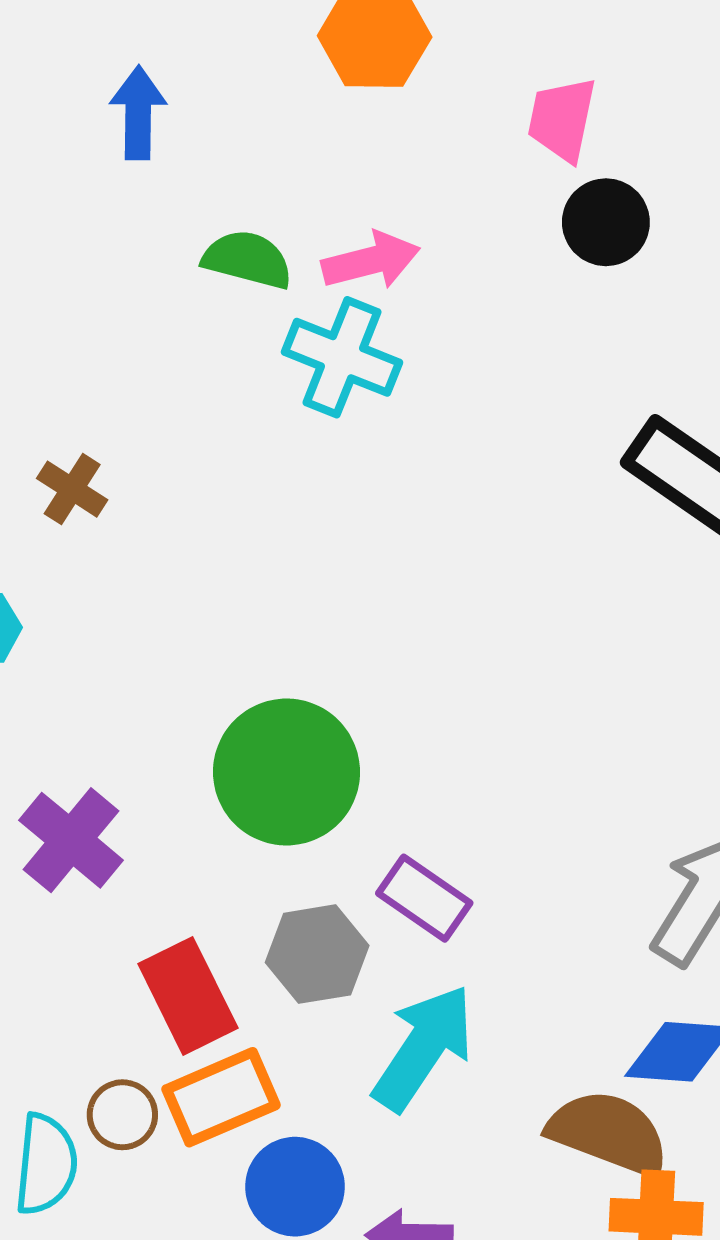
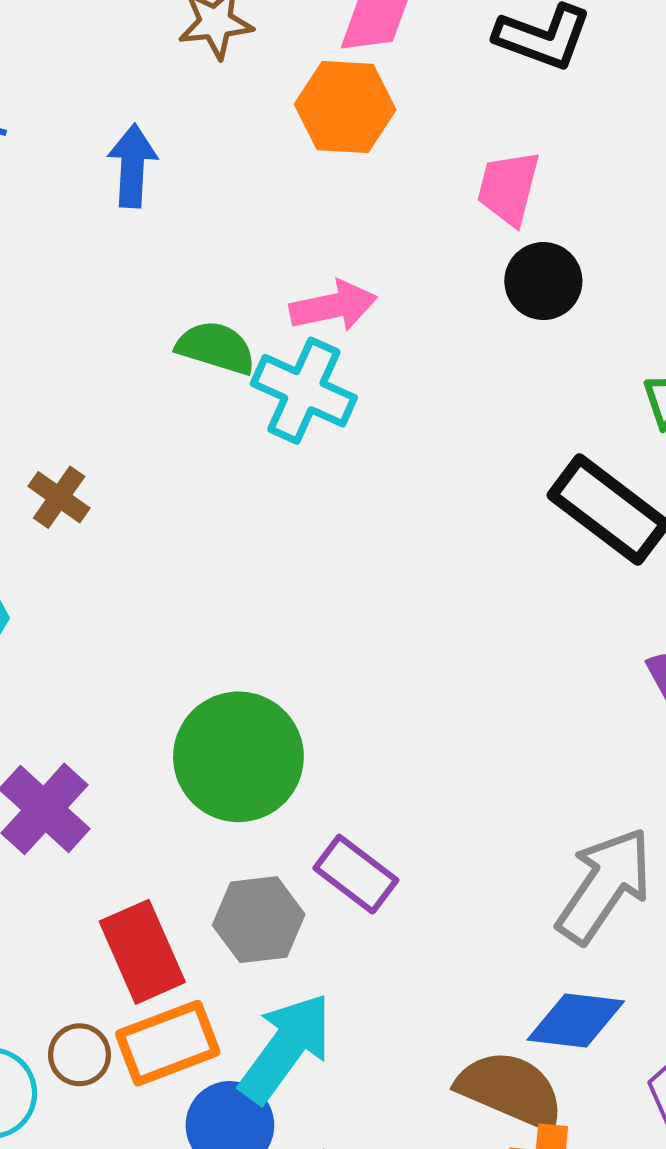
green semicircle: (247, 260) -> (216, 348), moved
cyan arrow: (423, 1048) -> (286, 1048), moved

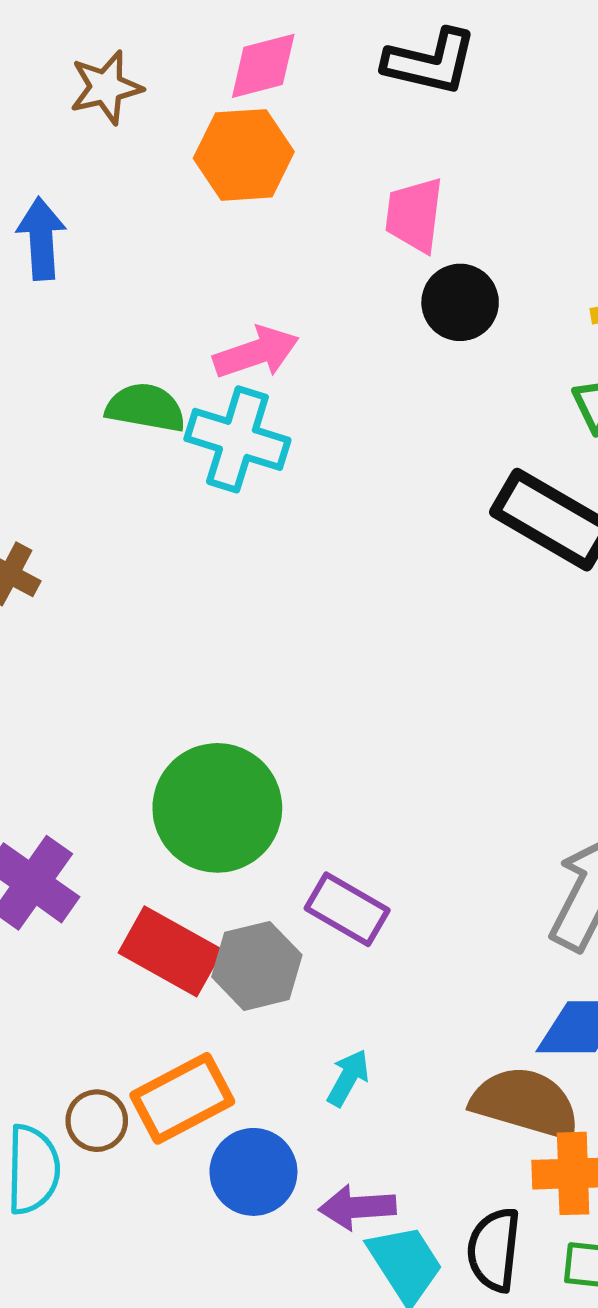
red rectangle: (142, 952) -> (171, 951), moved, turned -30
cyan arrow: (286, 1048) -> (348, 1078), moved, size x0.5

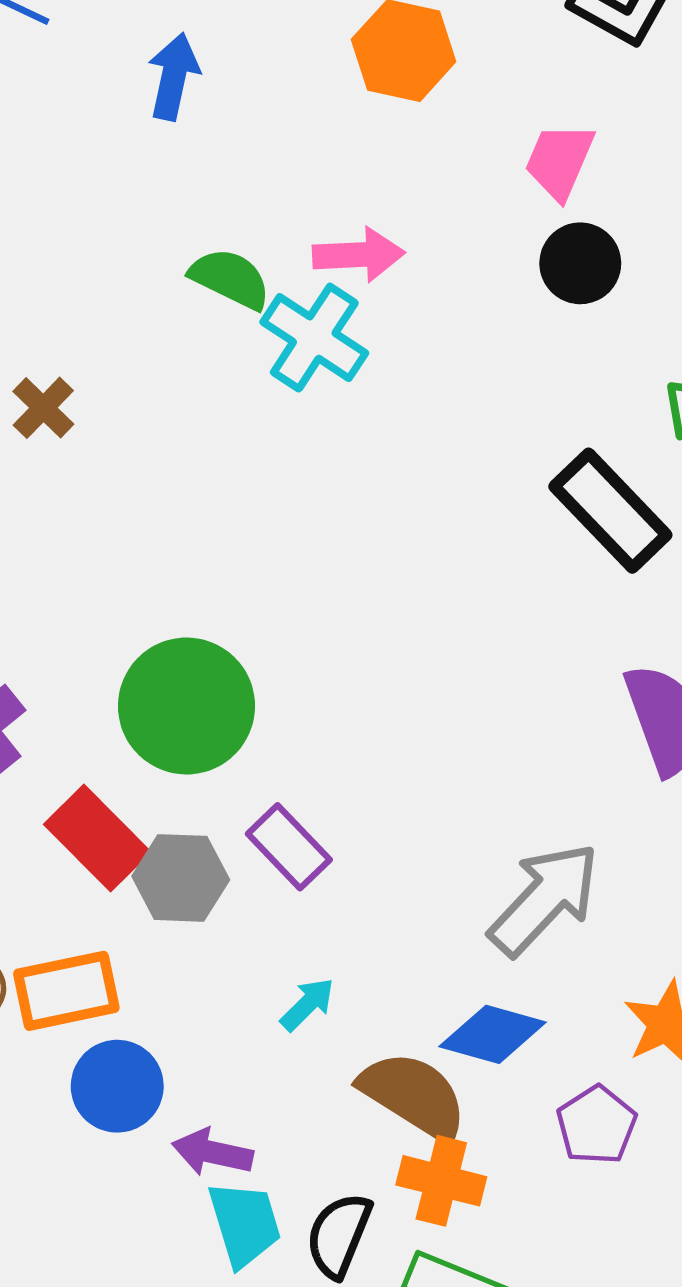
cyan arrow: (348, 1078) -> (307, 1004), moved

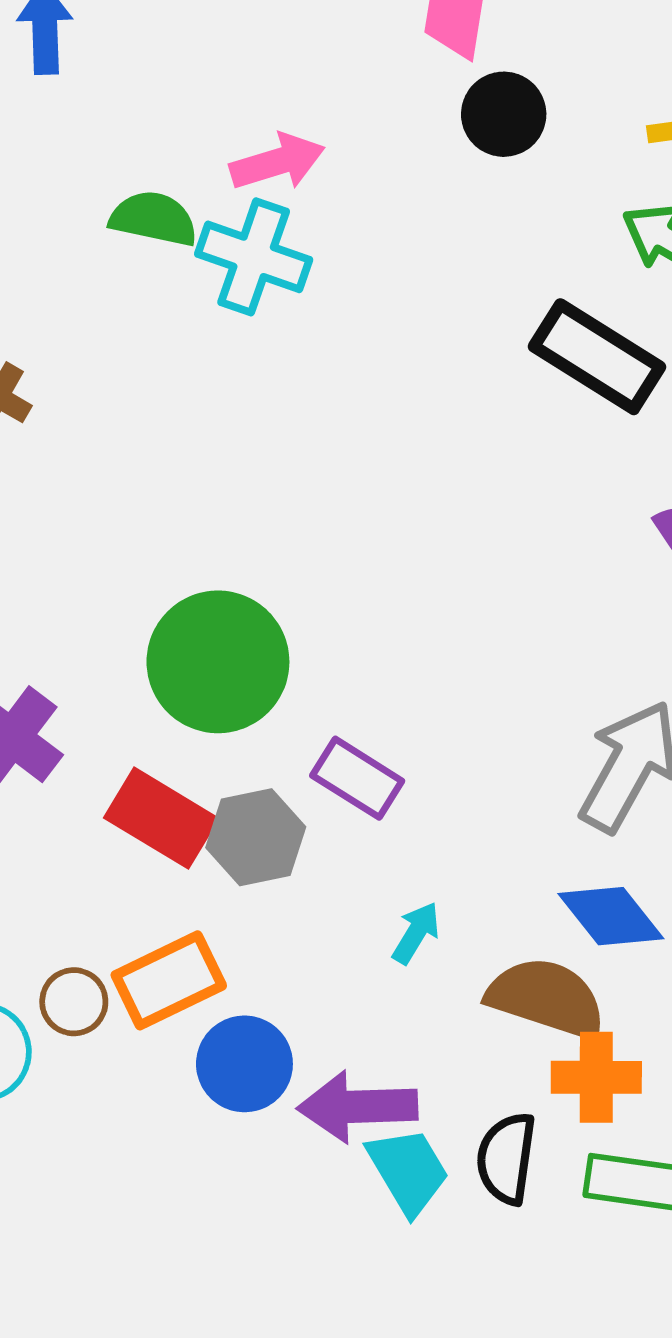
blue diamond: (493, 1034) -> (611, 916), turned 50
purple arrow: (212, 1152) -> (358, 1107), size x1.4

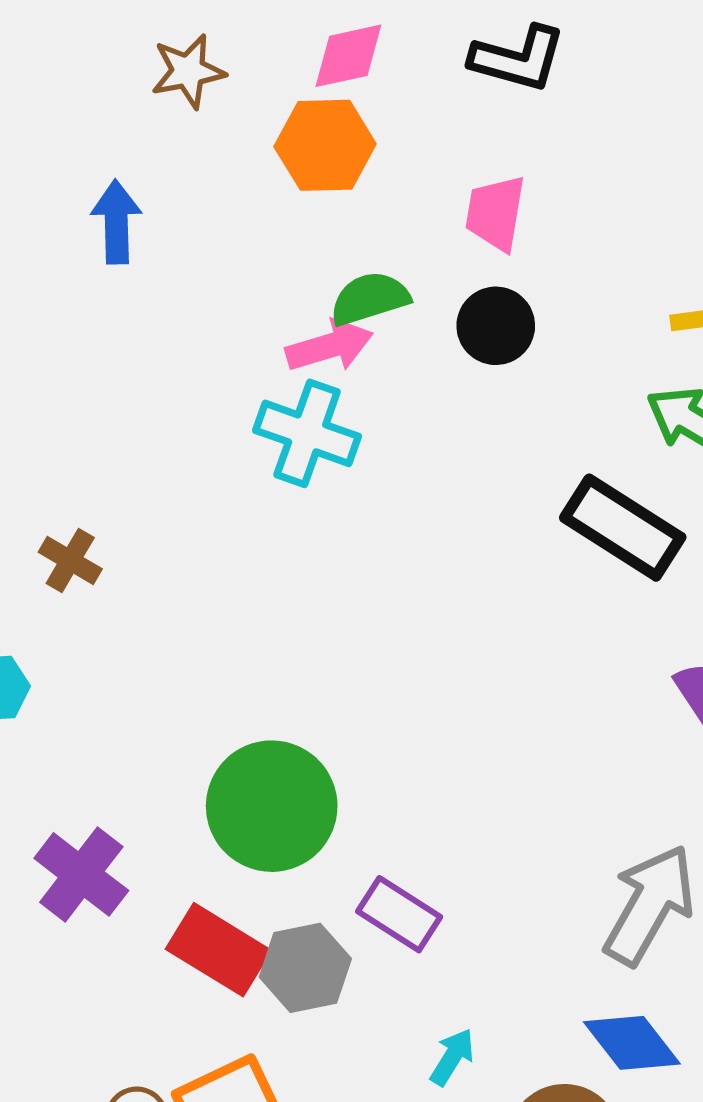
black circle: (504, 114) -> (496, 326), moved
green semicircle: (154, 219) -> (370, 299), moved, turned -30

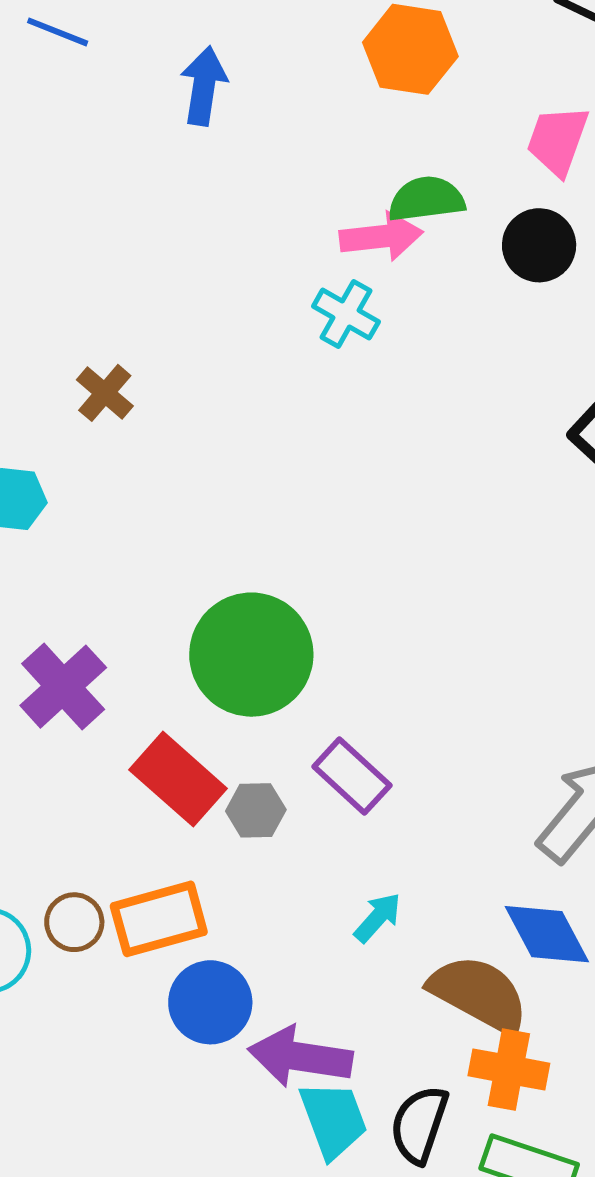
cyan cross: (307, 433) -> (346, 314), size x0.7
gray hexagon: (305, 968) -> (256, 810), size x0.7

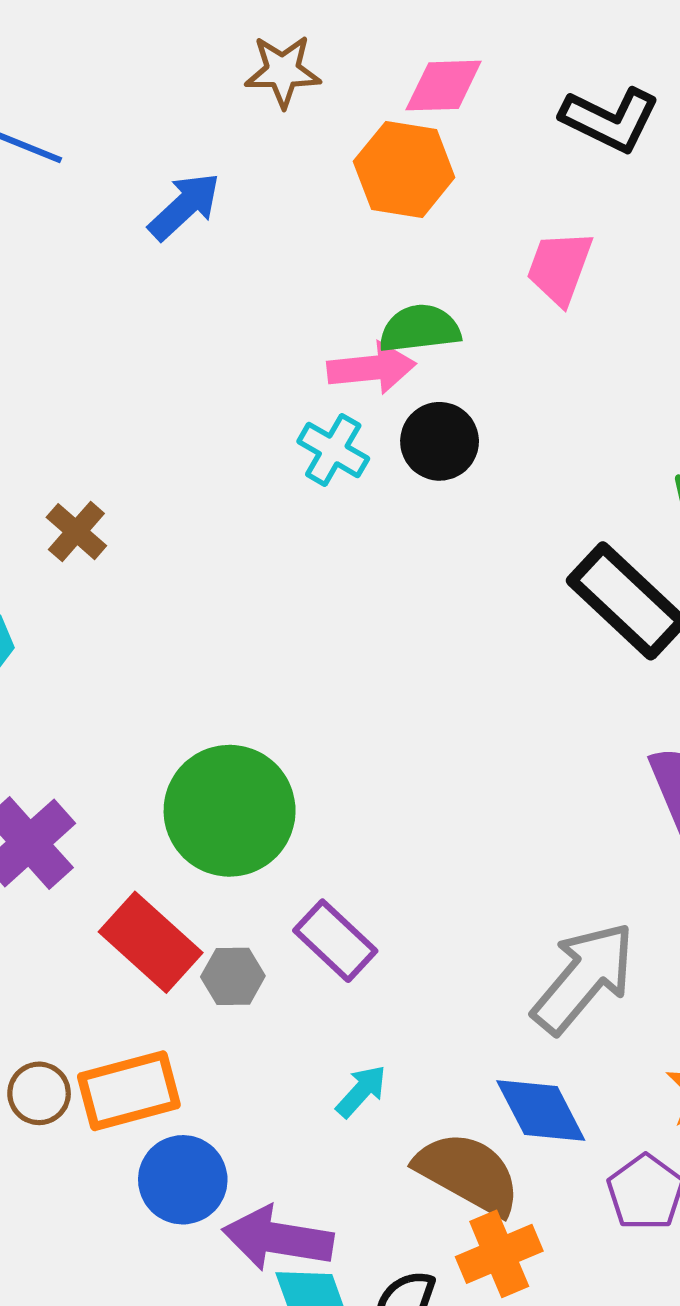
blue arrow: (204, 86) -> (184, 206), turned 38
black circle: (539, 245) -> (440, 441), moved
orange cross: (509, 1070) -> (499, 1254), turned -34

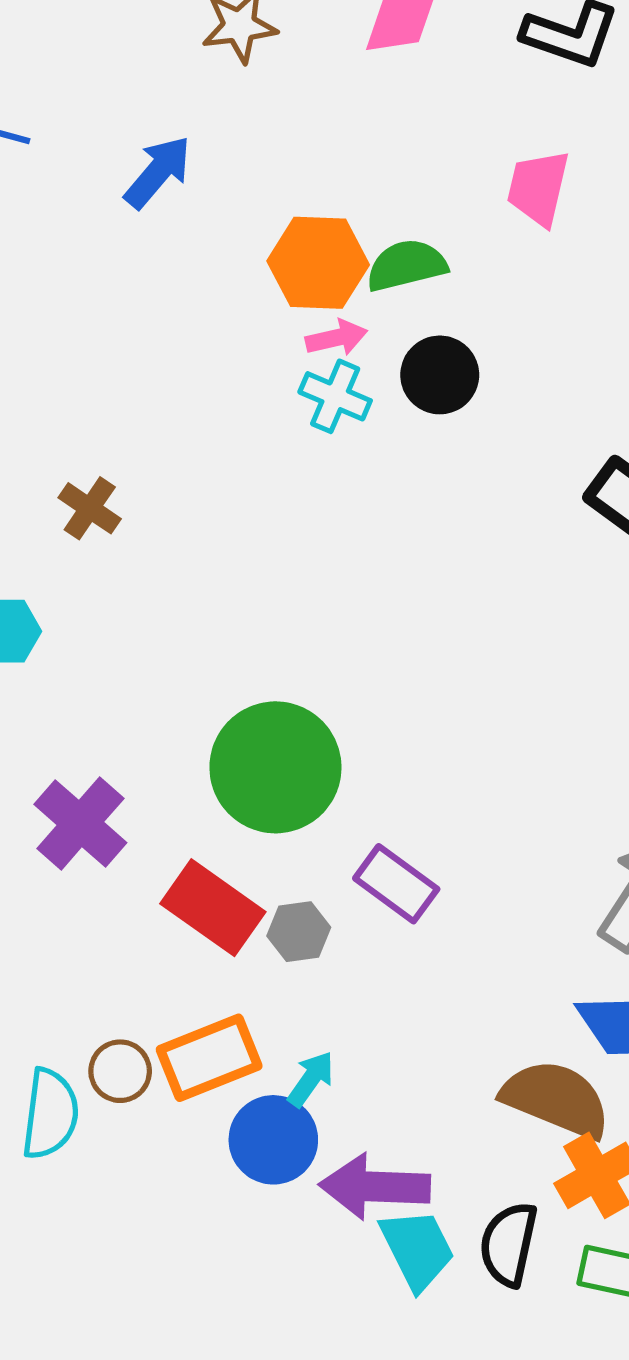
orange hexagon: (404, 169) -> (318, 263), moved
pink arrow: (371, 368) -> (336, 338), moved, size x0.7
cyan arrow: (361, 1091) -> (311, 1079), moved

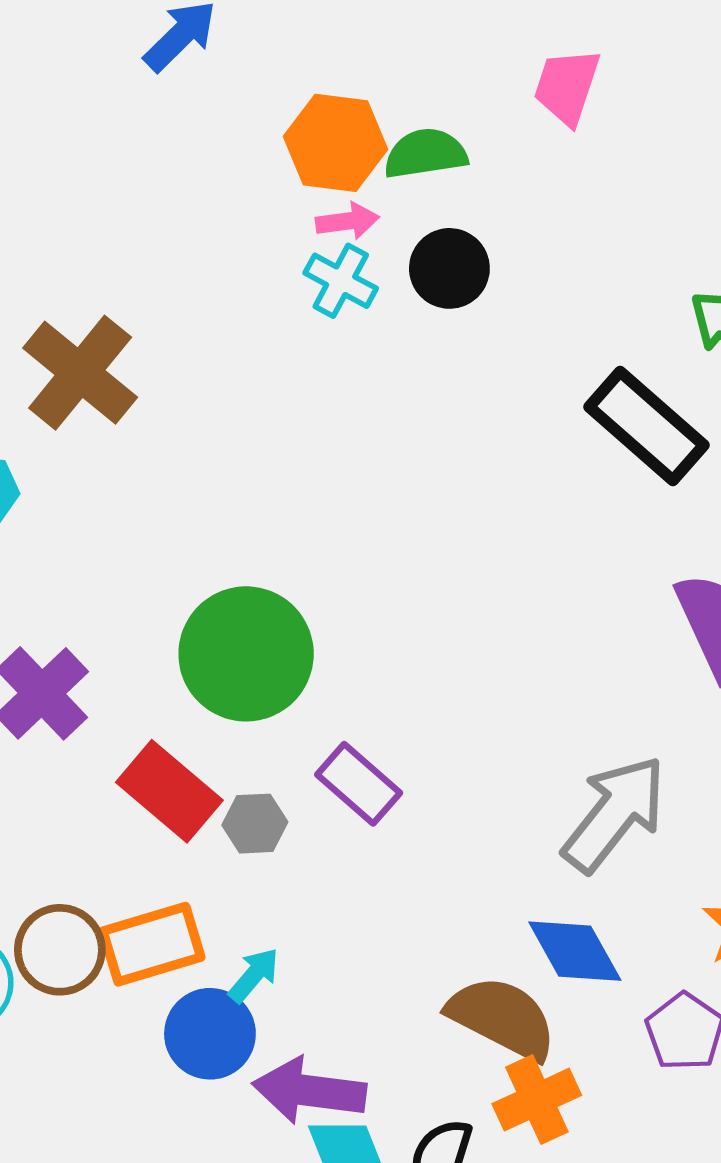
brown cross: (90, 508) -> (80, 373), size x1.8
brown circle: (120, 1071) -> (60, 950), size x1.4

